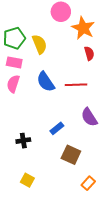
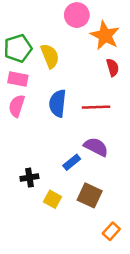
blue semicircle: (46, 82) -> (58, 103), turned 40
purple semicircle: (89, 117) -> (96, 147), moved, turned 150
yellow square: (27, 180) -> (52, 199), moved

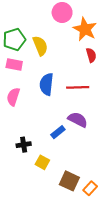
pink semicircle: (17, 106) -> (13, 97), moved
brown square: (90, 195) -> (69, 181), moved

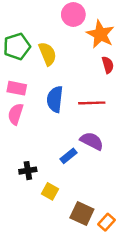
pink rectangle: (14, 64) -> (17, 88), moved

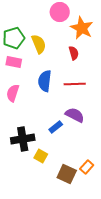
red semicircle: (108, 65) -> (74, 53), moved
pink rectangle: (17, 88) -> (14, 62), moved
black cross: (28, 171) -> (23, 139), size x1.6
orange rectangle: (106, 222) -> (87, 167), moved

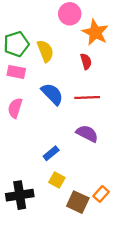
blue semicircle: (45, 81) -> (52, 94), turned 130
blue rectangle: (56, 127) -> (51, 153), moved
black cross: (23, 139) -> (20, 195), moved
yellow square: (41, 156) -> (57, 180), moved

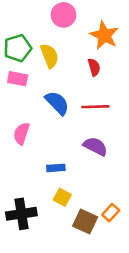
pink circle: (70, 14) -> (63, 15), moved
pink semicircle: (15, 108) -> (21, 134), moved
blue rectangle: (51, 153) -> (56, 168), turned 35

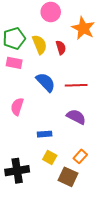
red semicircle: (94, 67) -> (61, 48), moved
orange rectangle: (111, 213) -> (80, 156), moved

